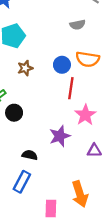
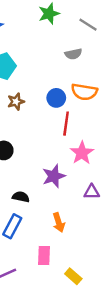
orange arrow: (80, 194) -> (59, 223), moved, size x0.7

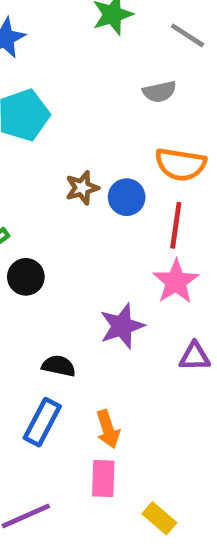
blue circle: (56, 98) -> (127, 197), moved
brown star: (16, 102) -> (82, 188), moved
red line: (66, 124) -> (176, 225), moved
orange arrow: (59, 223) -> (108, 429), moved

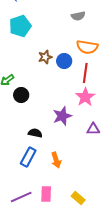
pink rectangle: (103, 478) -> (46, 194), moved

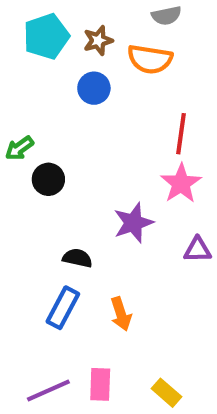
orange semicircle: (87, 47) -> (150, 59), moved
brown star: (45, 57) -> (98, 40), moved
blue circle: (64, 61) -> (94, 88), moved

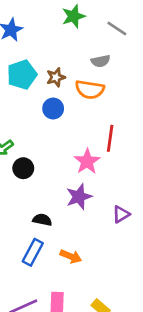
pink star: (181, 183) -> (87, 161), moved
purple triangle: (198, 250) -> (121, 214), turned -30
orange arrow: (121, 314) -> (71, 256), turned -50

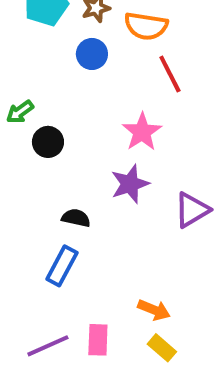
red line: (110, 138) -> (170, 74), moved, turned -35
purple triangle: (121, 214) -> (192, 210), size x1.4
orange arrow: (71, 256) -> (154, 310), moved

